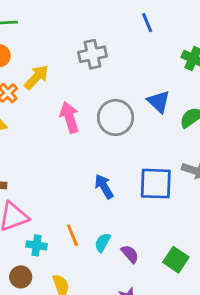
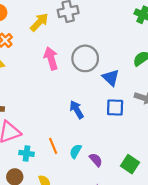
yellow arrow: (36, 77) -> (39, 22), moved
blue triangle: (159, 102) -> (111, 78), moved
blue square: (156, 184) -> (115, 108), size x0.7

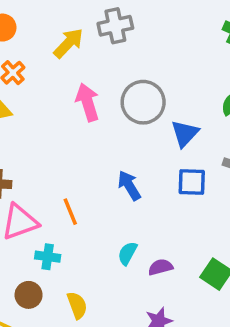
blue triangle: (111, 78) -> (185, 133), turned 30
orange line: (53, 146) -> (70, 212), moved
purple semicircle: (96, 160) -> (160, 267), turned -64

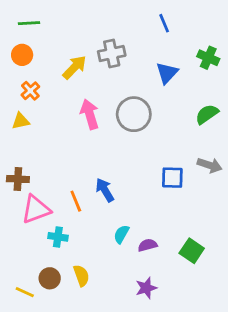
blue triangle: (185, 133) -> (167, 73), moved
blue arrow: (129, 186) -> (105, 190), moved
brown circle: (29, 295) -> (50, 278), moved

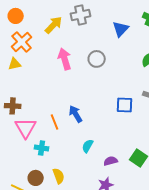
orange cross: (30, 91) -> (22, 42), size x1.5
gray circle: (134, 114) -> (97, 59), size x0.7
pink triangle: (36, 209) -> (26, 128), turned -40
purple semicircle: (148, 245) -> (111, 161), moved

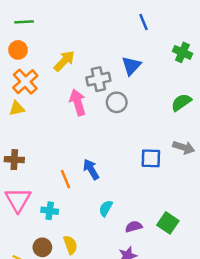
gray cross: (81, 15) -> (98, 79), moved
blue triangle: (121, 29) -> (131, 66), moved
pink triangle: (26, 128) -> (18, 200), moved

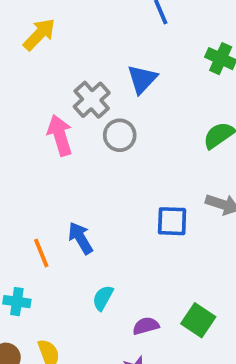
yellow arrow: (64, 61) -> (39, 34), moved
gray cross: (98, 79) -> (92, 100), turned -30

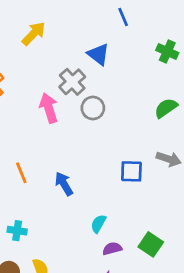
blue triangle: (142, 79) -> (98, 54), moved, turned -35
orange line: (41, 253) -> (21, 173), moved
cyan semicircle: (103, 298) -> (98, 224), moved

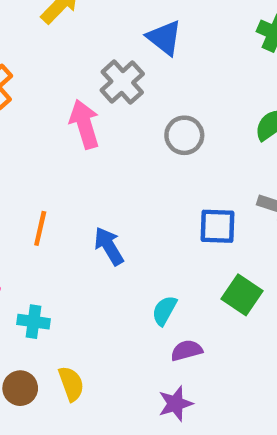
gray circle: (93, 108) -> (184, 135), moved
orange line: (21, 173) -> (40, 228), turned 35
green square: (151, 244) -> (242, 295), moved

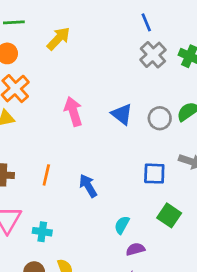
blue triangle: (164, 38) -> (122, 114), moved
gray cross: (122, 82) -> (153, 55), moved
gray circle: (184, 135) -> (160, 118), moved

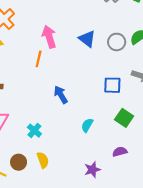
orange line: (46, 175) -> (39, 59), moved
cyan cross: (42, 232) -> (34, 131), moved, turned 32
purple semicircle: (135, 249) -> (120, 152), moved

